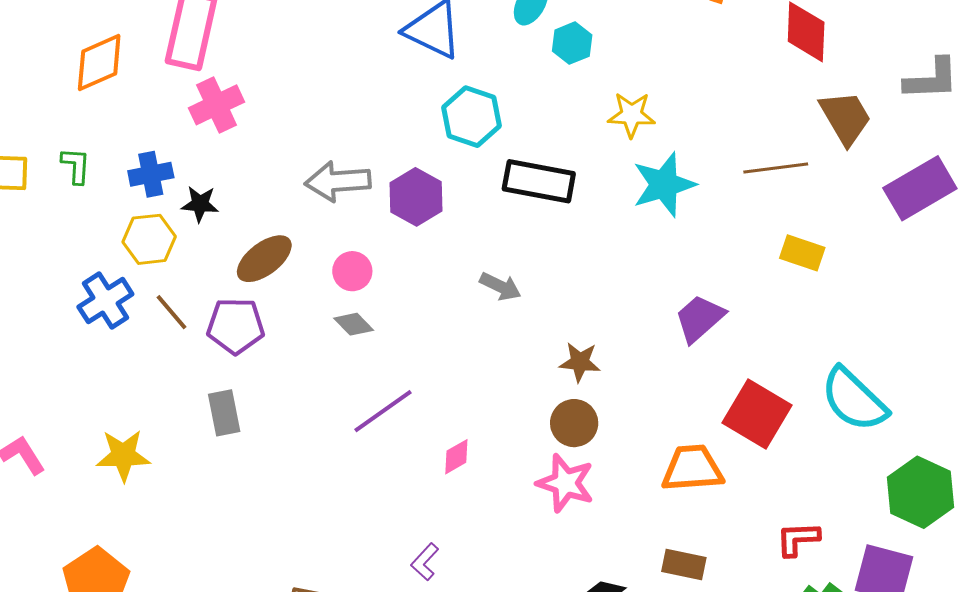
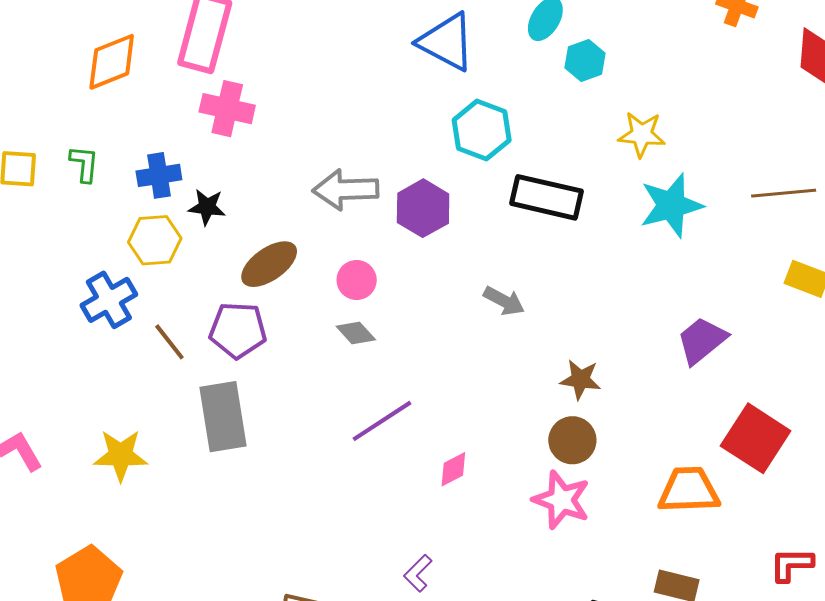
pink cross: (216, 105) -> (227, 109), turned 36
brown line: (172, 312) -> (169, 342), moved
gray rectangle: (224, 413) -> (223, 417), size x1.5

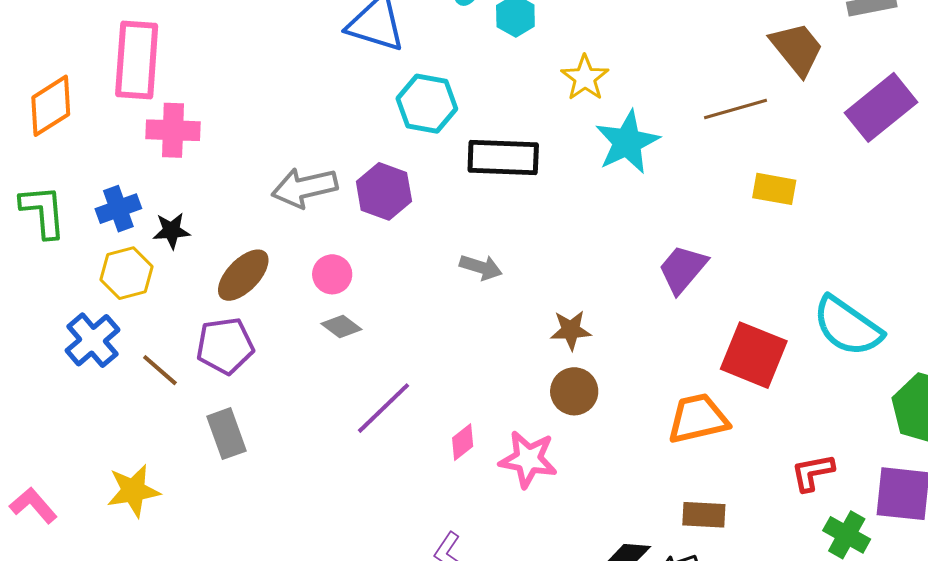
yellow star: (642, 134) -> (585, 78), turned -30
green L-shape: (84, 164) -> (43, 211), size x1.5
gray rectangle: (223, 417) -> (227, 434), size x0.7
pink star: (561, 500) -> (528, 459), moved

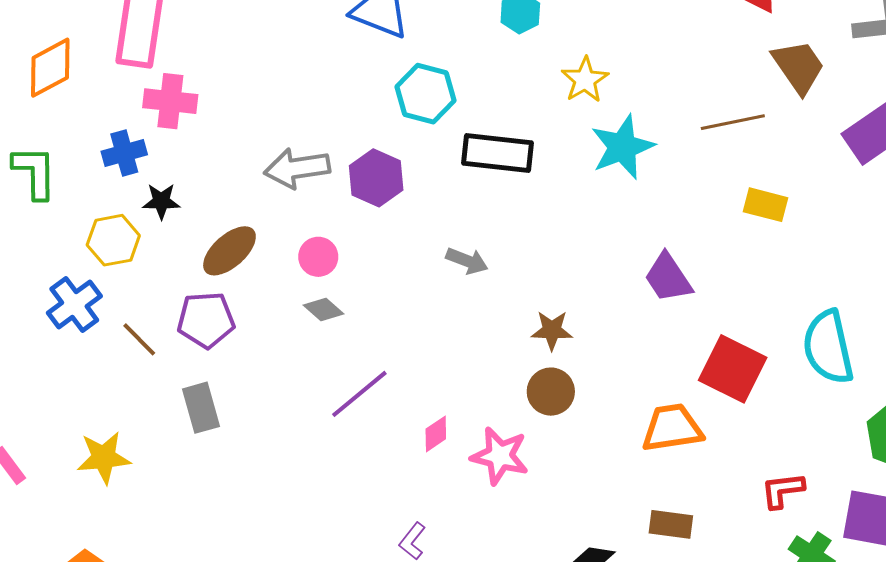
blue cross: (118, 209) -> (124, 153), moved
purple trapezoid: (683, 269) -> (668, 278), turned -78
cyan semicircle: (847, 326) -> (828, 347), turned 38

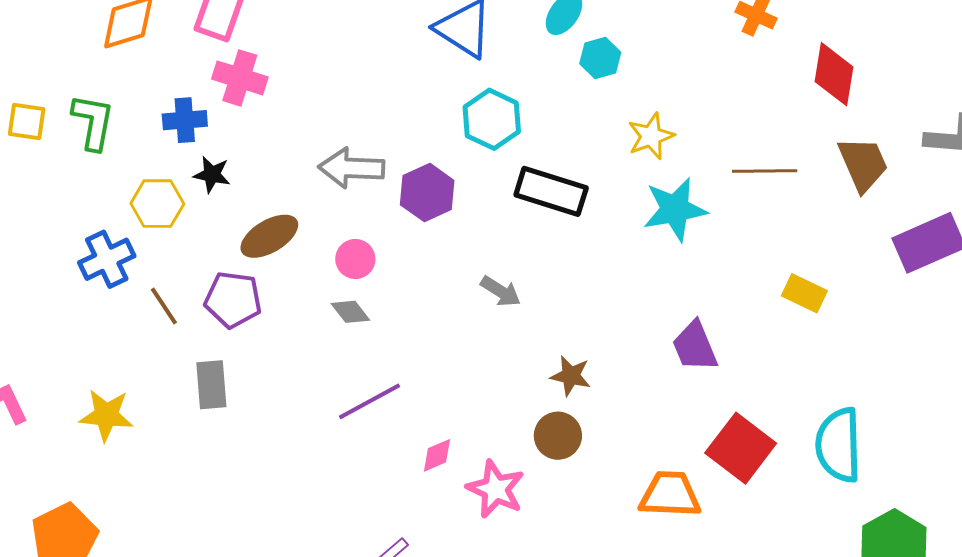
brown line: (733, 122) -> (765, 171), moved

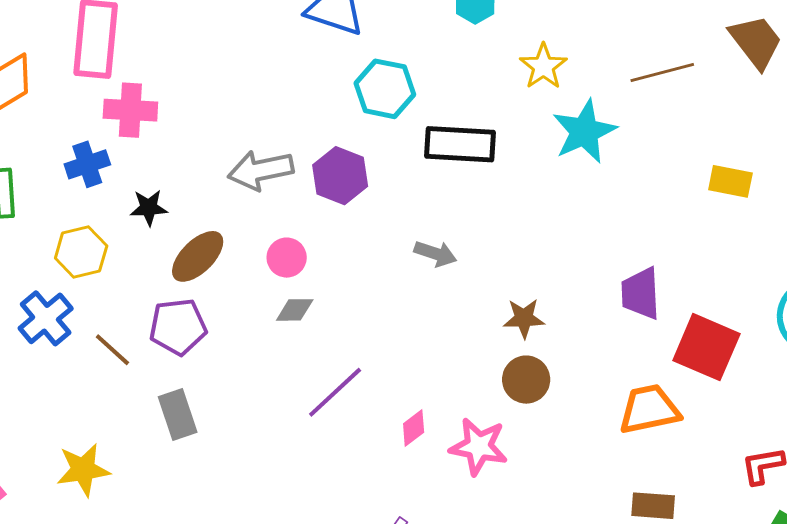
black star: (212, 174) -> (149, 208), moved
gray diamond: (350, 312) -> (295, 310), turned -39
purple trapezoid: (695, 346) -> (641, 293), moved, turned 34

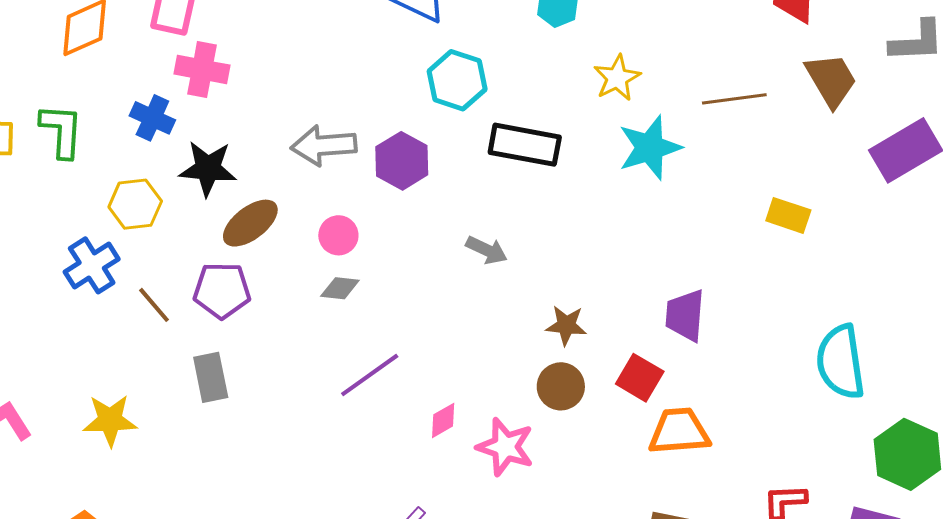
blue cross: (87, 164) -> (152, 118), turned 36
black star: (149, 208) -> (208, 168), size x1.5
red square: (706, 347) -> (640, 378), moved, size x0.7

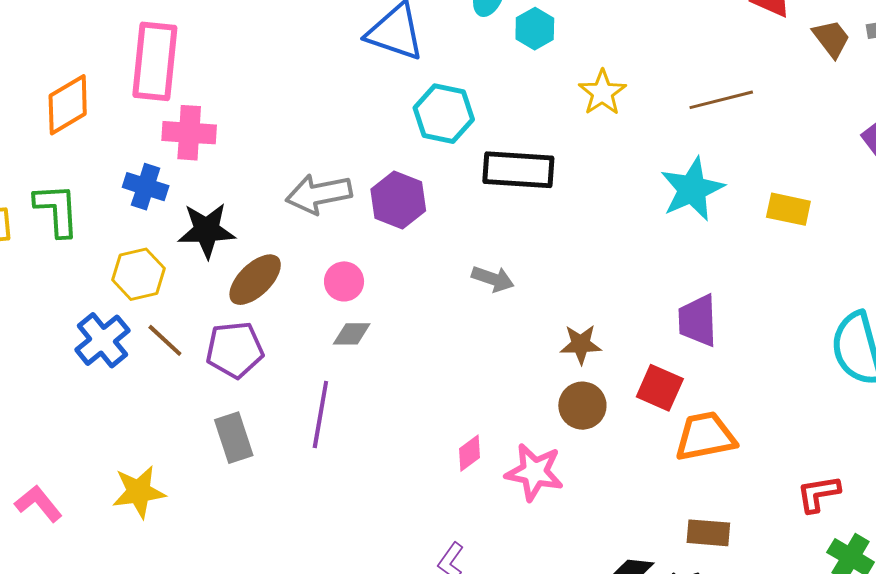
brown trapezoid: (831, 80) -> (831, 38), moved, size x0.7
cyan star: (650, 148) -> (692, 189), moved
brown line: (154, 305) -> (165, 340), moved
purple line: (370, 375) -> (320, 414), moved, turned -38

